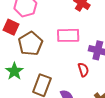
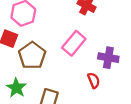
pink rectangle: (68, 35) -> (74, 43), turned -45

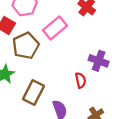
pink rectangle: (74, 43) -> (55, 28), moved

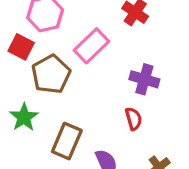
purple cross: (99, 61) -> (144, 79), moved

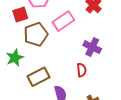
red square: (21, 47) -> (20, 14), turned 35
brown rectangle: (67, 141) -> (38, 77), turned 30

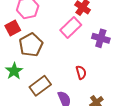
pink rectangle: (63, 21) -> (71, 28), moved
purple cross: (92, 47) -> (101, 38), moved

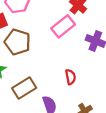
brown pentagon: (31, 45) -> (18, 42), turned -30

